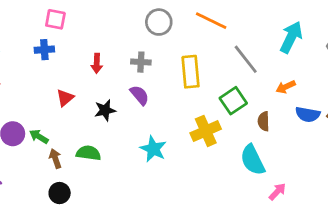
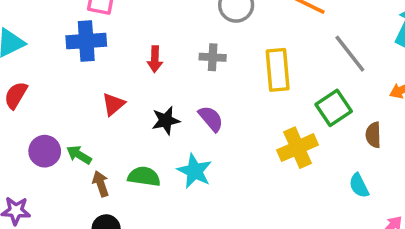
blue cross: (44, 50) -> (86, 41), size x1.5
purple semicircle: (140, 95) -> (211, 119), moved
cyan star: (153, 149) -> (195, 171), moved
cyan semicircle: (253, 160) -> (359, 185), size x0.6

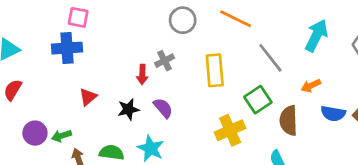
gray cross: (213, 57) -> (165, 61), turned -30
red arrow: (155, 59) -> (142, 75), moved
brown semicircle: (373, 135) -> (289, 120), size x1.5
green arrow: (79, 155) -> (61, 136), turned -48

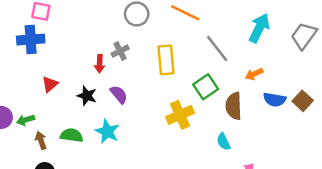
black star: (128, 109) -> (87, 96), turned 30

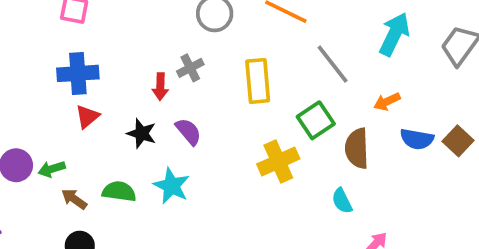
blue cross: (31, 40) -> (78, 73), moved
brown arrow: (41, 140) -> (74, 199), turned -36

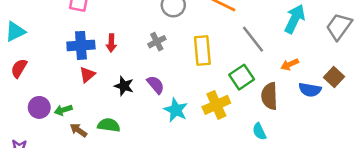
red arrow: (160, 87) -> (111, 43), moved
brown square: (458, 141) -> (334, 77), moved
cyan star: (172, 186) -> (176, 110), moved

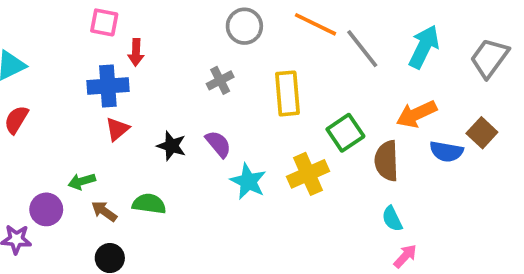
gray line: (253, 39) -> (362, 49), moved
red arrow: (111, 43) -> (136, 52), moved
orange arrow: (290, 64) -> (416, 114), size x1.5
purple circle: (39, 107) -> (46, 209), moved
cyan semicircle: (259, 131) -> (392, 219), moved

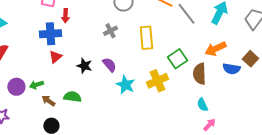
purple circle: (46, 209) -> (16, 87), moved

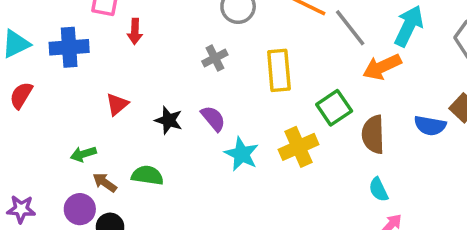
blue cross: (50, 34) -> (69, 47), moved
orange arrow: (215, 49) -> (382, 67), moved
purple circle: (16, 87) -> (80, 209), moved

